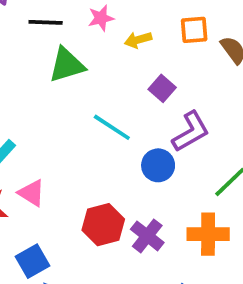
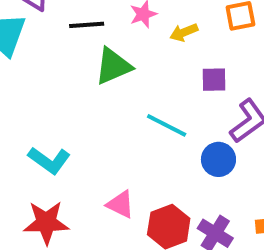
purple square: (162, 88) -> (214, 80), turned -36
pink triangle: (32, 193) -> (120, 204), moved

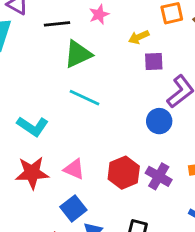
yellow arrow: (184, 32) -> (139, 37), moved
cyan line: (167, 125) -> (85, 98), moved
pink triangle: (120, 204) -> (74, 169), moved

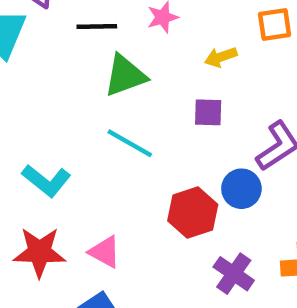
purple square: (154, 62) -> (208, 112), moved
red hexagon: (124, 173) -> (193, 213), moved

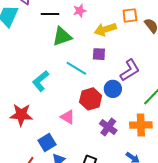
yellow arrow: (221, 57) -> (105, 29), size x1.5
cyan line: (130, 143) -> (76, 68), moved
cyan L-shape: (46, 181) -> (41, 81), moved, turned 100
pink triangle: (105, 252) -> (68, 117), moved

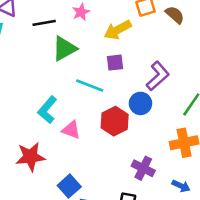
pink triangle: (68, 117) -> (71, 130), moved
purple cross: (108, 127) -> (143, 168), moved

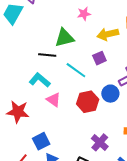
black line: (44, 23) -> (47, 55), moved
purple square: (115, 63) -> (99, 58), turned -32
cyan L-shape: (47, 110) -> (40, 80), turned 75

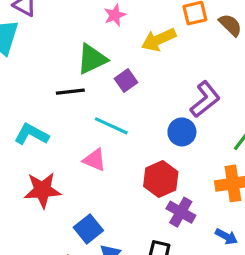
purple square: (99, 58) -> (126, 81), moved
cyan line: (76, 70) -> (111, 126), moved
cyan L-shape: (40, 80) -> (31, 134), moved
red hexagon: (88, 102) -> (161, 179), moved

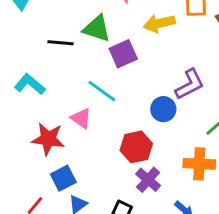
green triangle: (92, 59) -> (97, 29), turned 32
purple square: (126, 81) -> (123, 54), size x1.4
black line: (70, 92) -> (61, 43), moved
red star: (42, 190) -> (48, 139), moved

